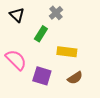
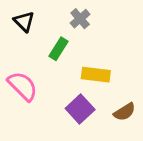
purple square: (42, 76) -> (80, 109), moved, turned 30
brown semicircle: (75, 78) -> (125, 112), moved

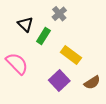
black triangle: (24, 22) -> (25, 24), moved
yellow rectangle: (96, 75) -> (71, 55), turned 30

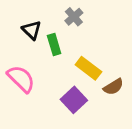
green rectangle: (43, 36) -> (54, 45), turned -49
brown semicircle: (92, 83) -> (113, 87), moved

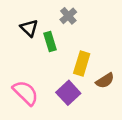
yellow rectangle: (88, 68) -> (82, 63), turned 70
pink semicircle: (21, 79) -> (26, 93), moved

